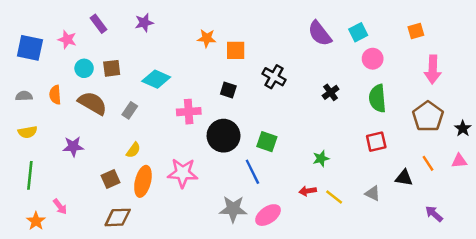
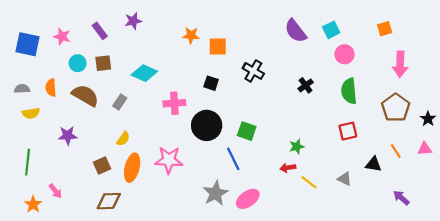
purple rectangle: (98, 24) -> (100, 31), moved
yellow semicircle: (28, 132) -> (31, 113), moved
red arrow: (308, 191) -> (288, 168), moved
gray star: (233, 209) -> (216, 193), turned -30

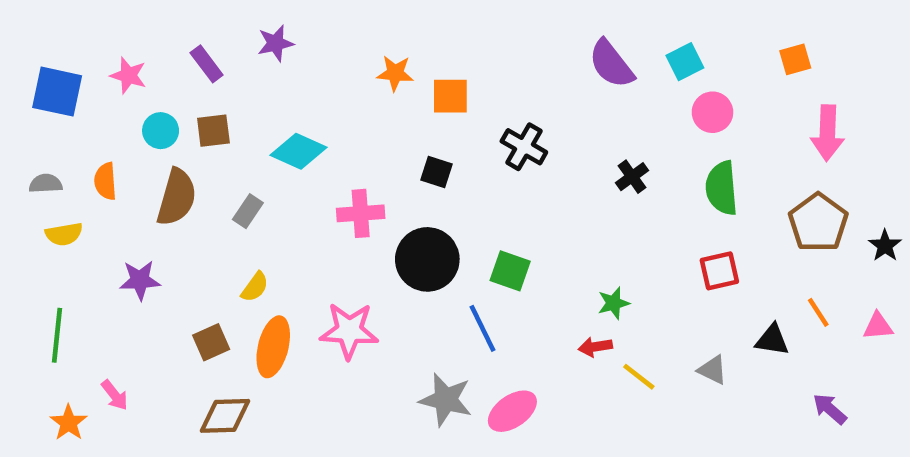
brown semicircle: (85, 95) -> (177, 197), turned 76
pink triangle: (425, 149) -> (878, 326), moved
gray star: (216, 193) -> (446, 400), turned -30

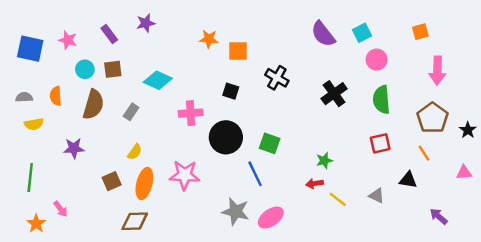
black cross: (632, 177) -> (334, 94), size x1.5
orange line: (818, 312) -> (424, 153), moved
brown diamond: (225, 416) -> (135, 221), moved

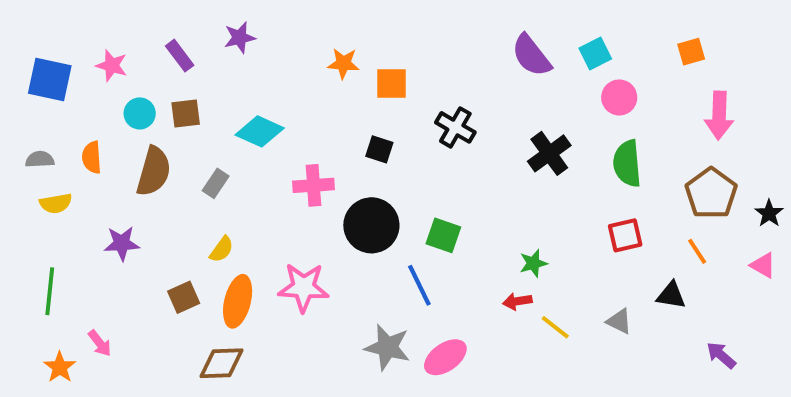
pink triangle: (464, 173) -> (763, 265), moved, turned 35

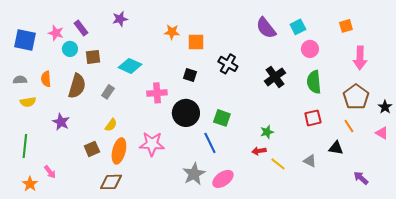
purple rectangle: (180, 56) -> (81, 28), moved
cyan circle: (140, 113) -> (70, 49), moved
purple star: (122, 243) -> (61, 122), turned 30
gray star: (387, 347) -> (194, 174), turned 30

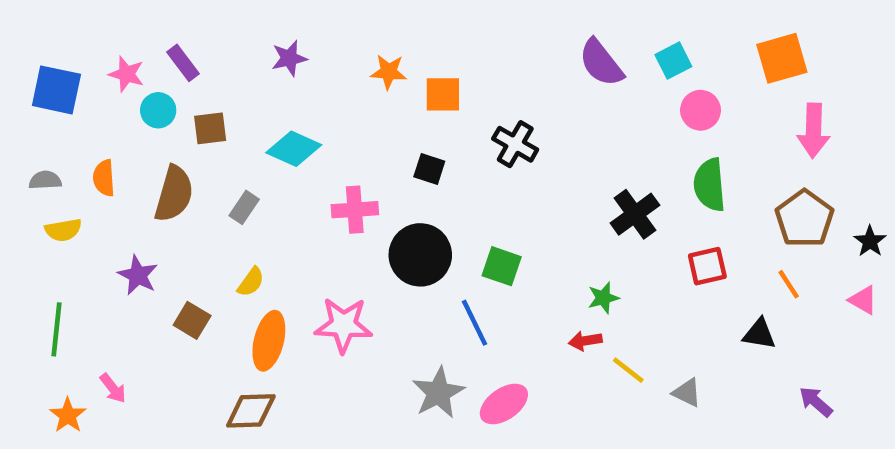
purple star: (120, 19) -> (289, 58), moved
orange square: (346, 26) -> (782, 58), size x1.6
black cross: (275, 77) -> (635, 214), moved
brown square: (92, 149) -> (192, 320), moved, turned -35
gray triangle: (310, 161) -> (687, 393), moved

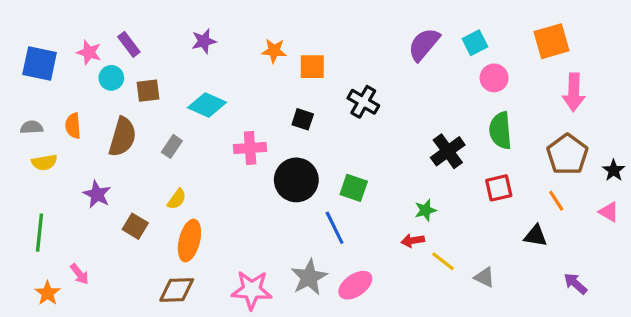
purple semicircle: (601, 63) -> (424, 44), turned 78
pink star: (343, 325) -> (252, 290), moved

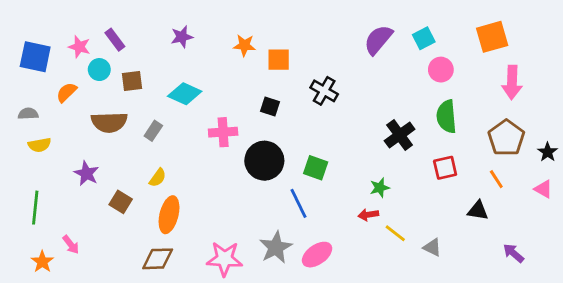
orange semicircle: (73, 126) -> (67, 92), moved, turned 50
brown semicircle: (122, 137) -> (109, 122), turned 72

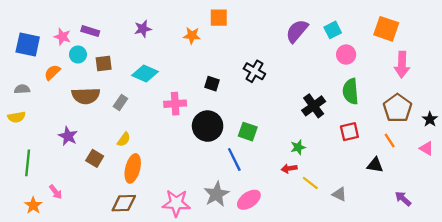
orange square: (492, 37) -> (386, 29), turned 35
purple rectangle: (115, 40) -> (90, 31), turned -36
orange square: (279, 60) -> (219, 18), moved
yellow semicircle: (39, 145) -> (17, 117), moved

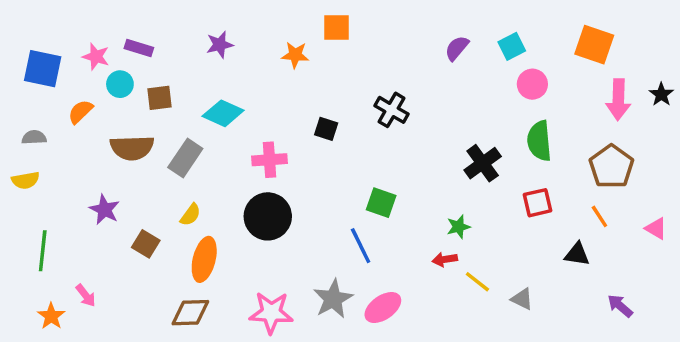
purple semicircle: (297, 31) -> (457, 48), size x0.7
gray rectangle: (120, 103) -> (185, 158), size x1.5
black star: (430, 119) -> (661, 94), moved
black circle: (208, 126) -> (268, 216), moved

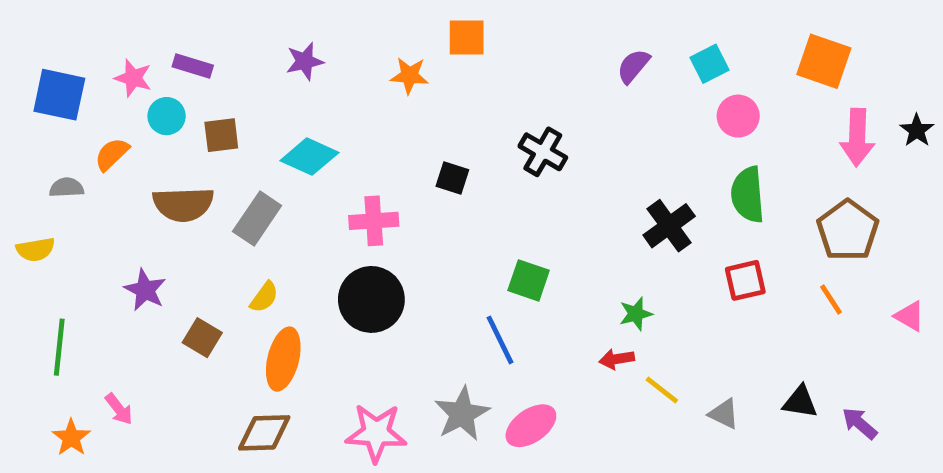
gray semicircle: (34, 137) -> (66, 188), moved
black triangle: (577, 254) -> (800, 402), moved

